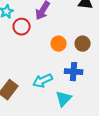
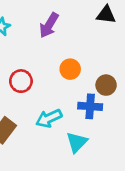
red circle: (22, 27) -> (21, 81), moved
brown circle: (83, 44) -> (106, 85), moved

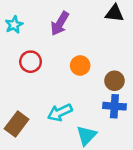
red circle: (21, 81) -> (31, 62), moved
blue cross: (90, 106) -> (114, 106), moved

